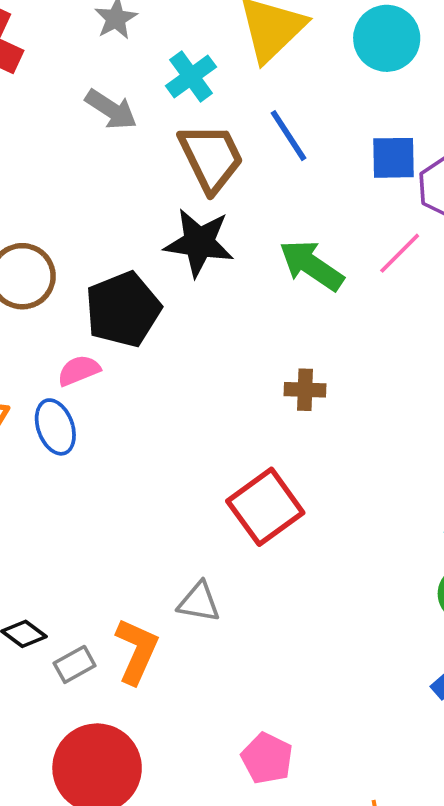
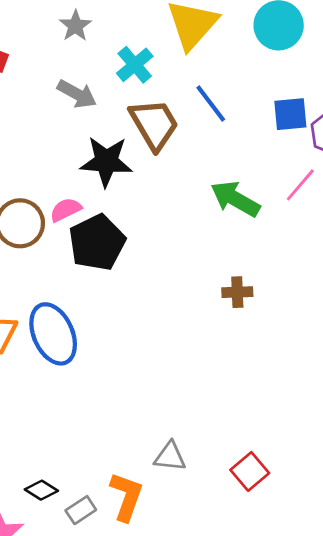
black star: (199, 243) -> (106, 161), moved
pink semicircle: (79, 370) -> (66, 210), moved
blue ellipse: (55, 427) -> (53, 334), size x1.5
red square: (265, 507) -> (250, 471), moved, size x0.7

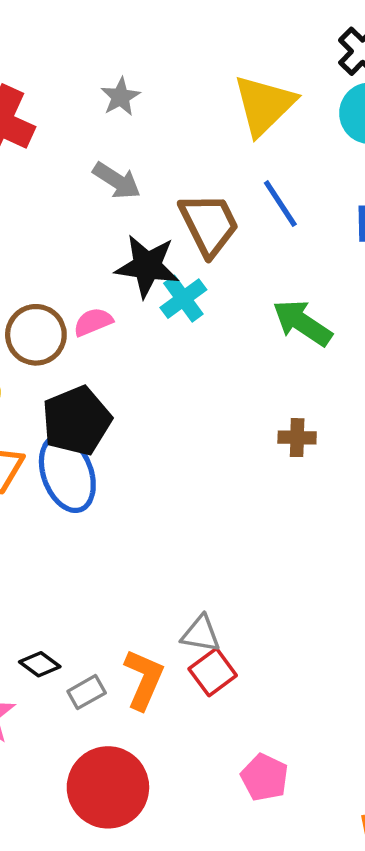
cyan cross: (135, 65) -> (183, 299), moved
black pentagon: (97, 242) -> (77, 421), moved
red square: (250, 471) -> (213, 672), moved

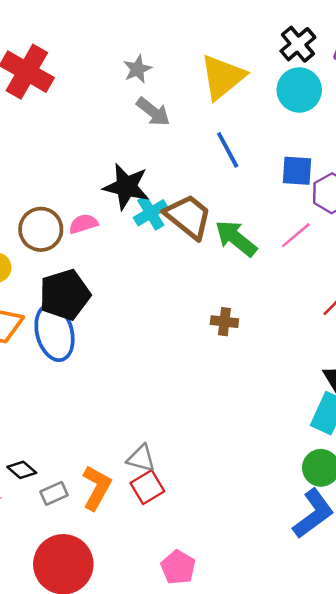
gray star: (120, 97) -> (137, 69), moved
gray arrow: (117, 181) -> (153, 112), moved
brown trapezoid: (209, 224) -> (188, 217), moved, turned -30

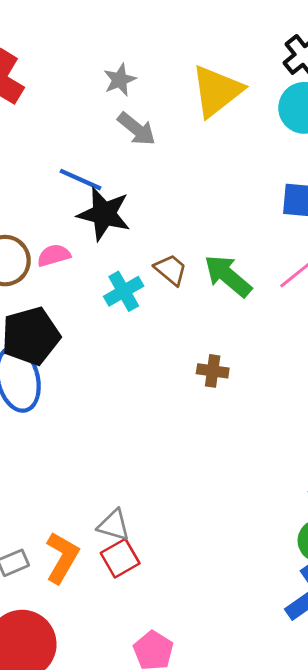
blue line: (228, 150) -> (80, 180), moved, turned -39
cyan cross: (151, 213) -> (124, 291), moved
brown trapezoid: (188, 217) -> (171, 270), moved, size x0.6

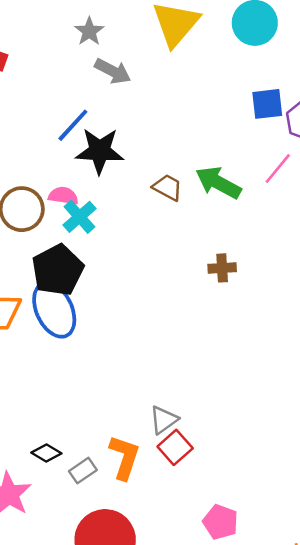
blue line: (80, 180) -> (73, 125), turned -60
pink semicircle: (54, 255) -> (63, 196), turned 36
cyan cross: (124, 291) -> (80, 217), moved
gray triangle: (114, 525) -> (164, 420), turned -40

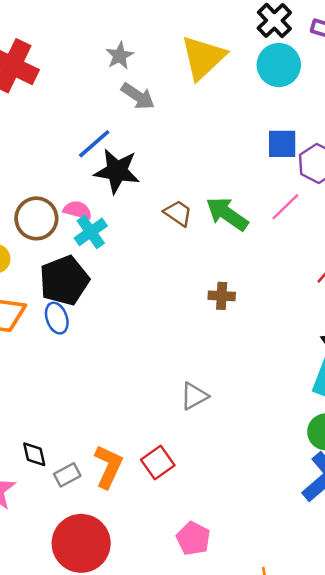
blue ellipse: (54, 310) -> (57, 318), size x0.6
gray triangle: (164, 420) -> (194, 396), moved
black diamond: (46, 453) -> (34, 454), turned 40

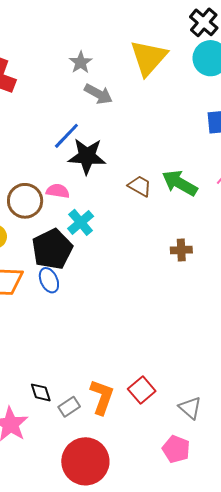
cyan cross: (91, 232) -> (81, 222), moved
gray triangle: (194, 396) -> (190, 408), moved, turned -45

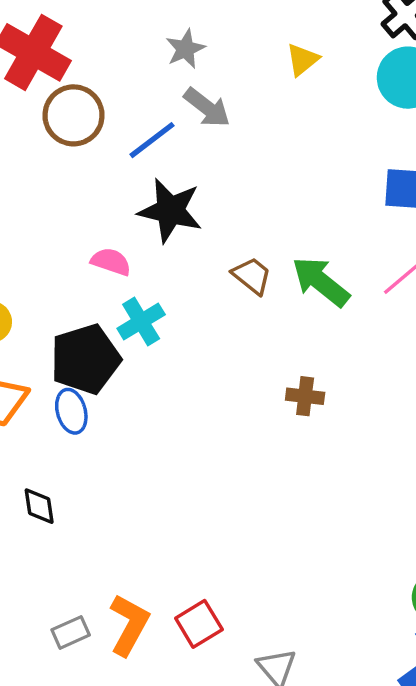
yellow triangle: (149, 58) -> (302, 60), size x0.5
blue line: (66, 136) -> (152, 140), moved
brown circle: (25, 201) -> (74, 115), moved
black diamond: (41, 392) -> (39, 506), moved

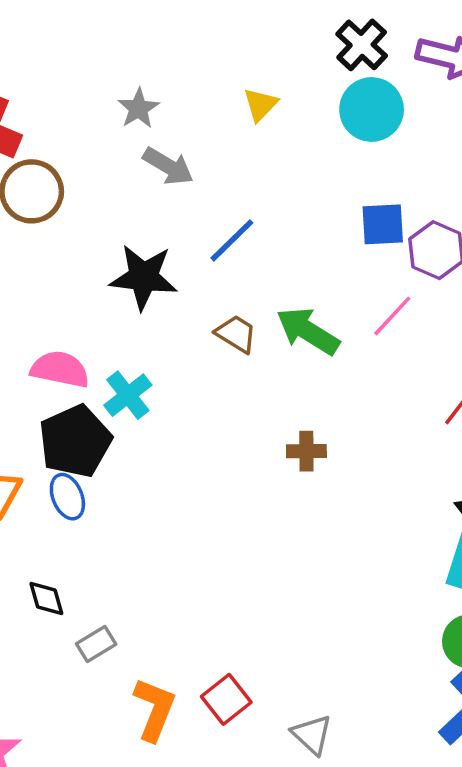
blue line: (152, 140) -> (232, 240), moved
pink semicircle: (111, 262) -> (60, 369), moved, size x1.4
gray rectangle: (71, 632) -> (96, 644), moved

